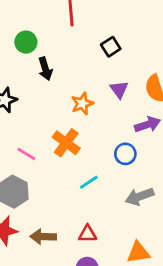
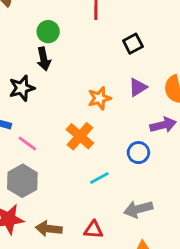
black arrow: (45, 69) -> (44, 59), moved
purple triangle: (119, 90) -> (138, 87), turned 30
pink line: (26, 154) -> (27, 143), moved
gray arrow: (140, 196) -> (138, 209), moved

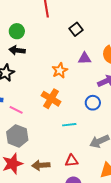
black arrow: (44, 59) -> (17, 50), turned 119
purple triangle: (138, 87) -> (85, 58), turned 40
cyan line: (99, 178) -> (69, 125), turned 32

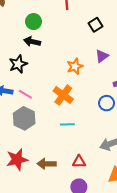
purple triangle: (85, 58) -> (102, 56), turned -40
pink line: (16, 110) -> (25, 94), moved
cyan line: (69, 125) -> (67, 124), moved
gray hexagon: (17, 136) -> (24, 118), moved

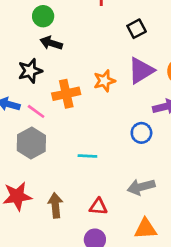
green circle: (34, 22) -> (43, 16), moved
purple triangle: (102, 56) -> (141, 71), size x1.5
orange cross: (63, 95) -> (66, 94), moved, turned 36
brown arrow: (47, 164) -> (55, 205), turned 78

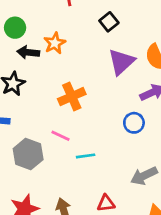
orange star: (104, 81) -> (55, 43), moved
orange cross: (66, 94) -> (72, 97), moved
pink line: (36, 111) -> (60, 136), moved

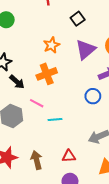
orange star: (55, 43) -> (52, 45), moved
black arrow: (28, 52) -> (17, 82), moved, turned -147

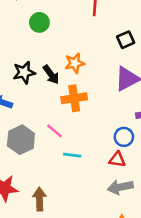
orange star: (52, 45) -> (75, 63), moved
black arrow: (17, 82) -> (51, 75), moved
red triangle: (69, 156) -> (117, 159), moved

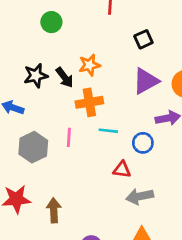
pink line: (54, 131) -> (69, 137), turned 54
cyan line: (72, 155) -> (108, 131), moved
red triangle: (117, 159) -> (122, 170), moved

